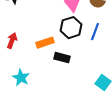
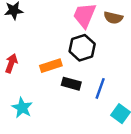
blue line: (95, 32) -> (100, 88), moved

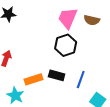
orange rectangle: (51, 66) -> (33, 79), moved

